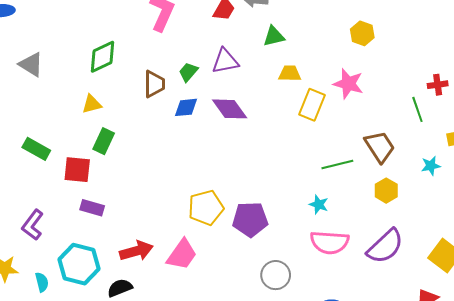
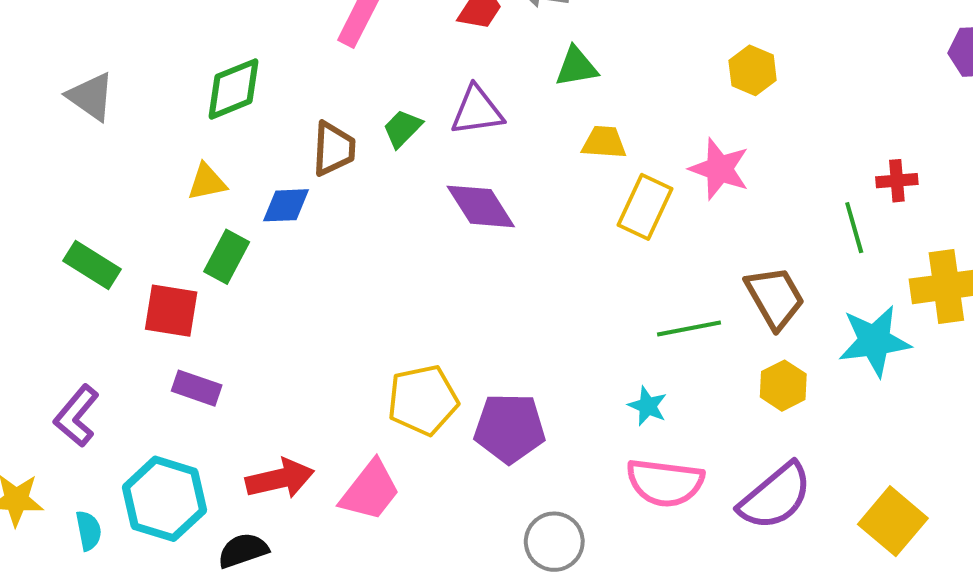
blue diamond: (186, 107) -> (286, 205), moved
cyan star: (431, 166) -> (874, 341), size x1.8

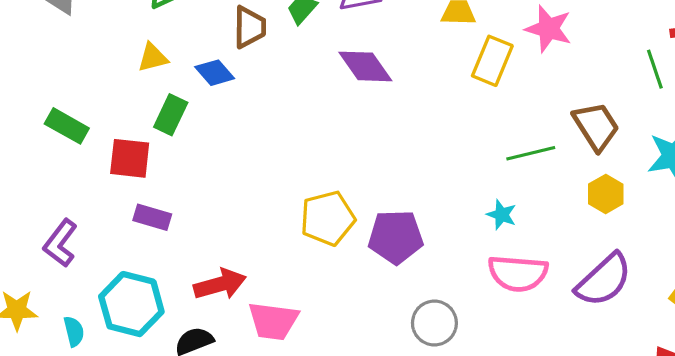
blue diamond: (286, 205) -> (215, 73), turned 54
pink trapezoid: (370, 491) -> (273, 321), moved, turned 62

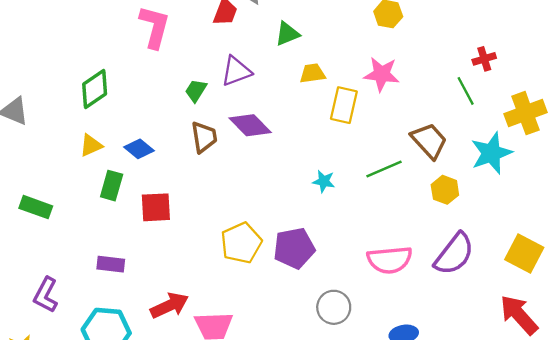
brown trapezoid: (249, 27) -> (204, 137), moved
red square: (130, 158) -> (156, 207), moved
cyan star: (502, 215) -> (324, 181), moved

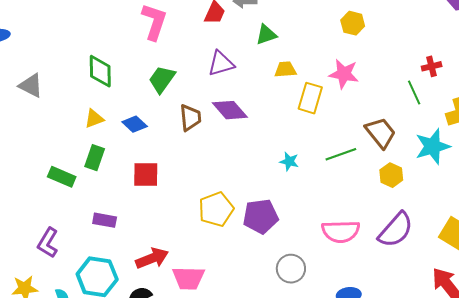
green diamond: (95, 89) -> (100, 71), turned -60
green trapezoid: (196, 91) -> (162, 79), moved, size x1.4
green rectangle: (112, 186) -> (95, 158), moved
green rectangle: (36, 207) -> (62, 177), moved

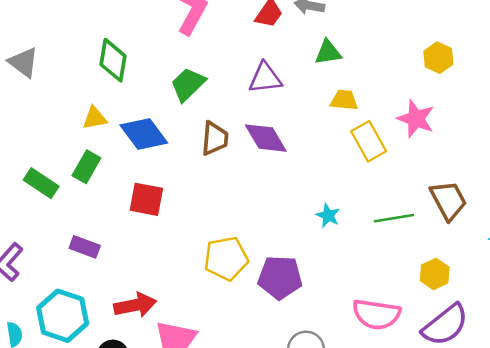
yellow rectangle: (310, 98) -> (369, 141), turned -56
blue diamond: (135, 124) -> (144, 134), size x1.5
yellow hexagon: (391, 175) -> (435, 274), moved

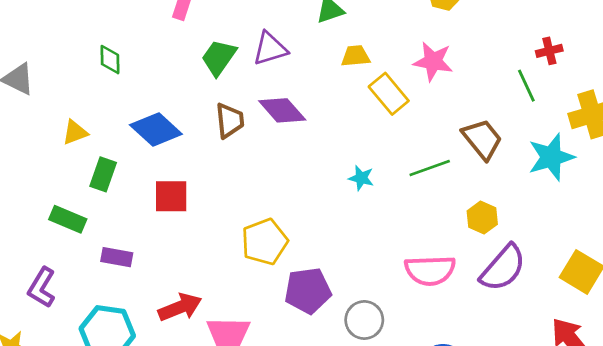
green diamond: (113, 60) -> (110, 60), size x0.7
green trapezoid: (188, 84) -> (219, 57), moved
yellow triangle: (95, 118) -> (75, 132), moved
green rectangle: (41, 183) -> (68, 219), moved
purple pentagon: (280, 277) -> (308, 291), moved

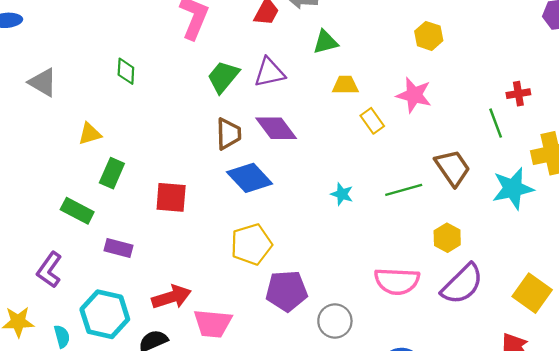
yellow rectangle: (389, 94) -> (372, 121), size x0.7
blue diamond: (156, 130) -> (250, 178), moved

